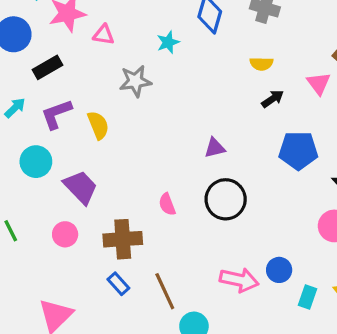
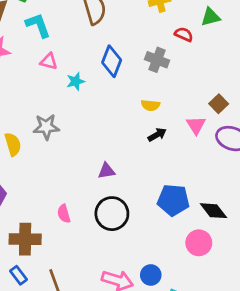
pink triangle: (104, 35) -> (49, 61), moved
gray star: (135, 81) -> (46, 127), moved
blue pentagon: (298, 151) -> (173, 200), moved

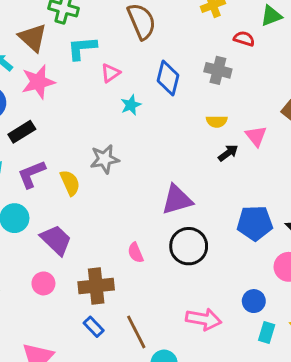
cyan L-shape: (38, 25) -> (82, 48), turned -68
pink triangle: (49, 61) -> (110, 73), moved, turned -42
pink triangle: (196, 125) -> (256, 136), moved
purple triangle: (106, 171) -> (177, 200), size x1.6
blue circle: (151, 275) -> (254, 301), moved

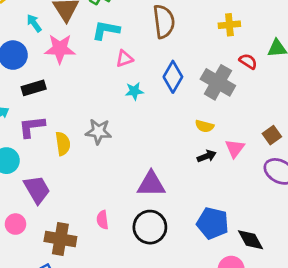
gray cross: (218, 70) -> (218, 82), size x1.4

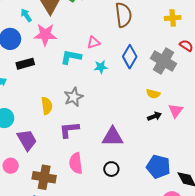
cyan L-shape: (106, 30) -> (71, 57), moved
purple L-shape: (32, 127) -> (69, 130), moved
gray star: (98, 132) -> (74, 97), turned -30
pink semicircle: (102, 220) -> (76, 163), size x1.5
black circle: (150, 227) -> (111, 169), size x0.6

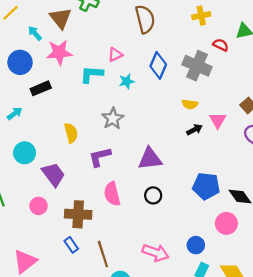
gray star: (74, 97) -> (113, 118), moved

